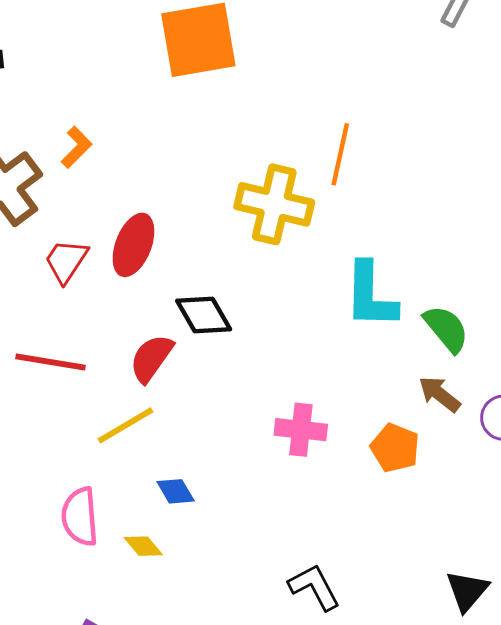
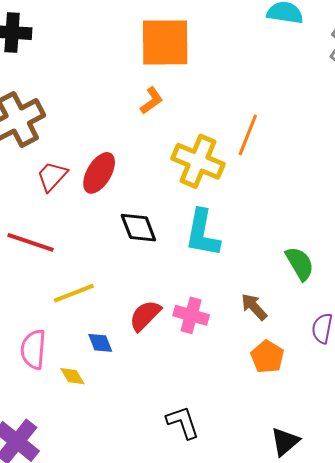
orange L-shape: (76, 147) -> (152, 101), moved
cyan L-shape: (370, 295) -> (202, 233), moved
red semicircle: (151, 358) -> (145, 316), moved
brown arrow: (439, 394) -> (254, 307), moved
orange pentagon: (395, 448) -> (267, 357), moved

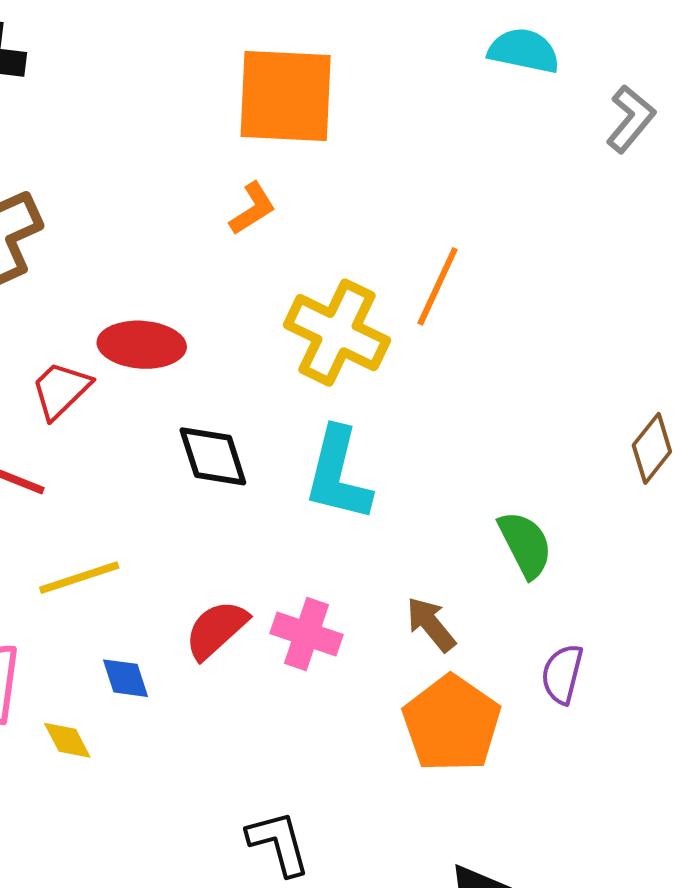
red ellipse: (99, 173) -> (142, 345), turned 60
red trapezoid: (52, 176) -> (61, 390), moved
orange pentagon: (267, 357) -> (452, 724), size x1.5

